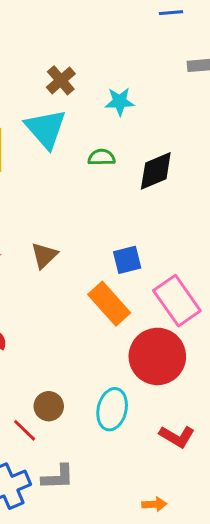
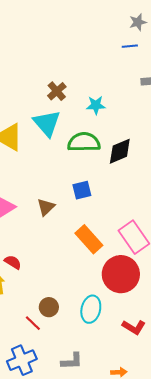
green semicircle: (102, 157) -> (84, 142), size x1.8
blue square: (127, 260) -> (82, 190), moved
gray L-shape: (58, 477) -> (72, 361), moved

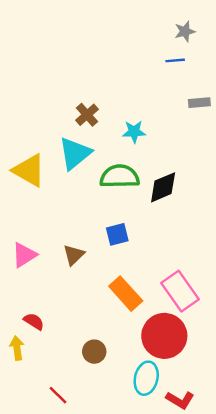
cyan triangle: (47, 123) -> (75, 153), turned 32
brown circle: (49, 307) -> (94, 352), moved
cyan ellipse: (91, 309) -> (146, 378), moved

